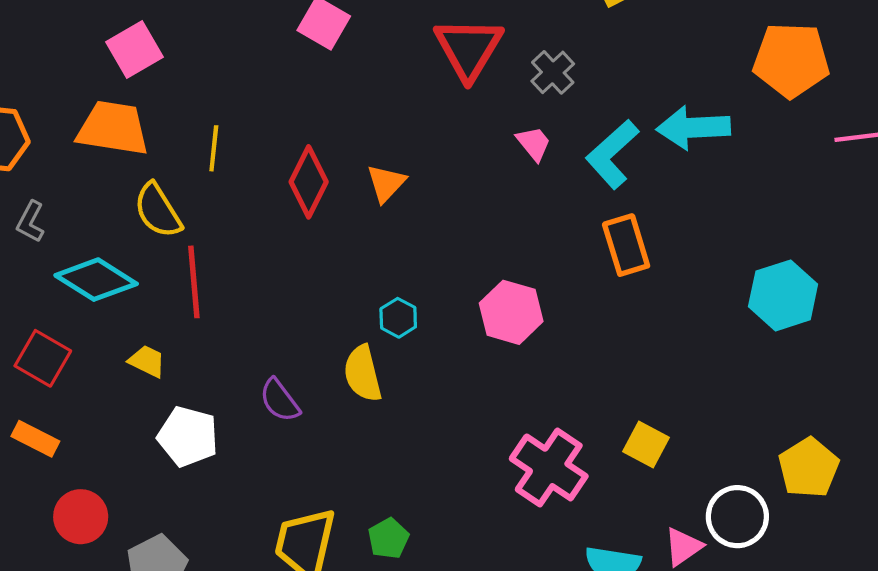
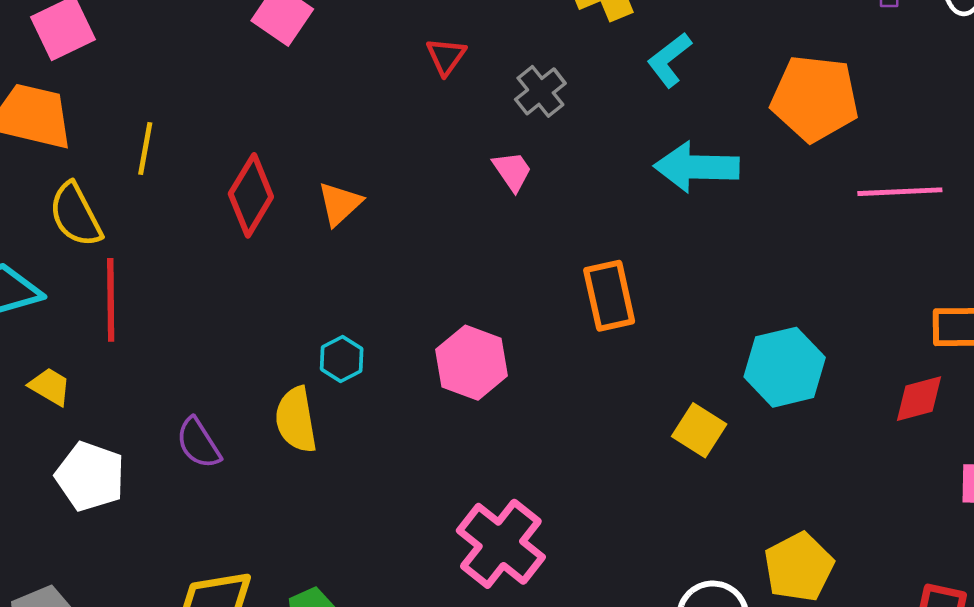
red triangle: (469, 48) -> (446, 56), size x0.5
cyan L-shape: (612, 154) -> (669, 60), moved, size x0.7
yellow square: (646, 445) -> (699, 430), moved

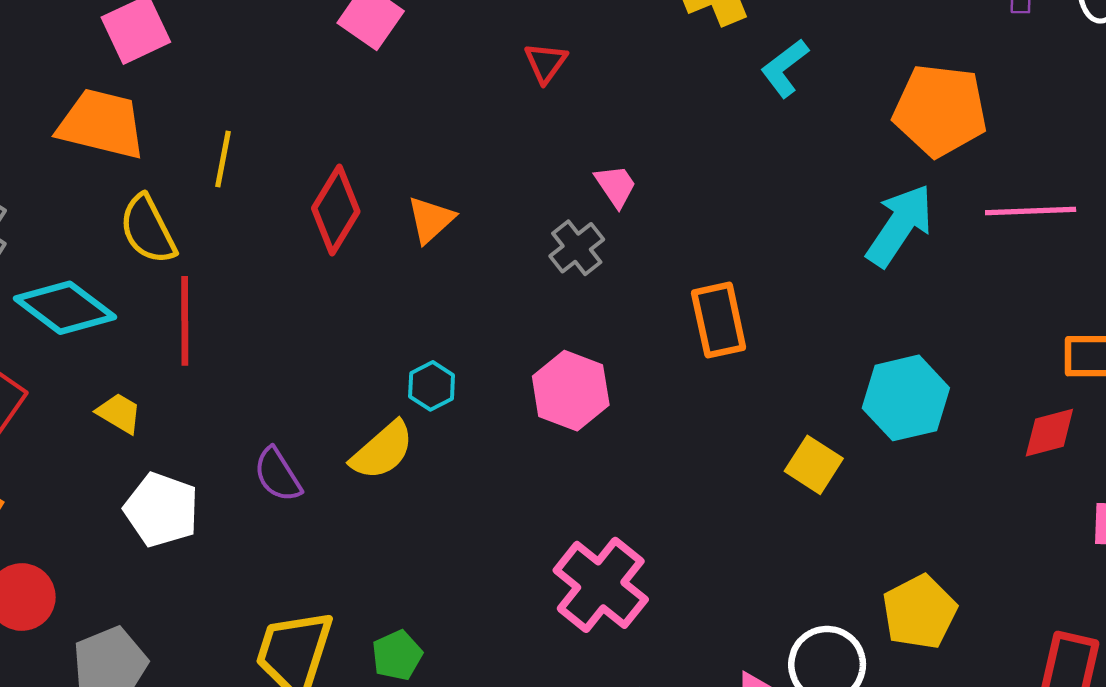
gray cross: (540, 91) -> (577, 248), moved
cyan arrow: (697, 167) -> (900, 225), moved, turned 122
yellow semicircle: (296, 420) -> (382, 450), turned -122

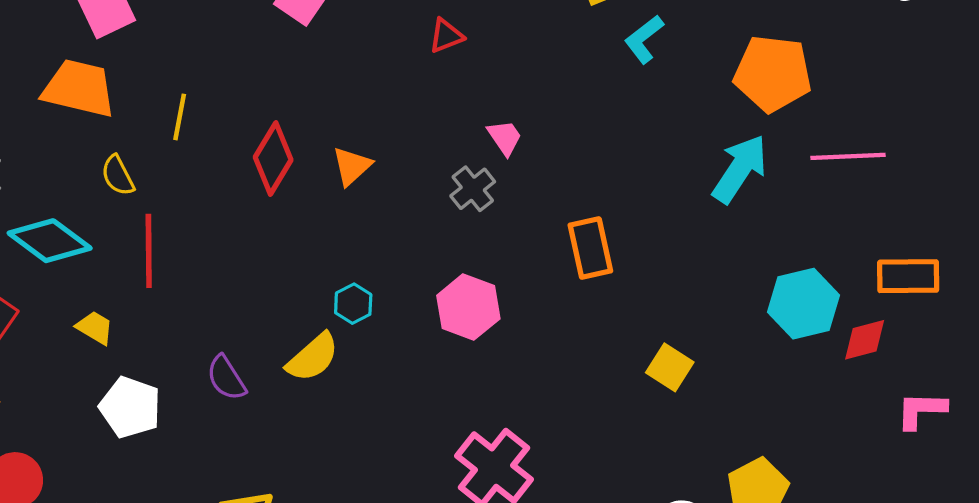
red triangle: (546, 63) -> (446, 36), turned 33
yellow semicircle: (148, 229) -> (118, 175), size x0.7
cyan hexagon: (906, 398) -> (804, 304), moved

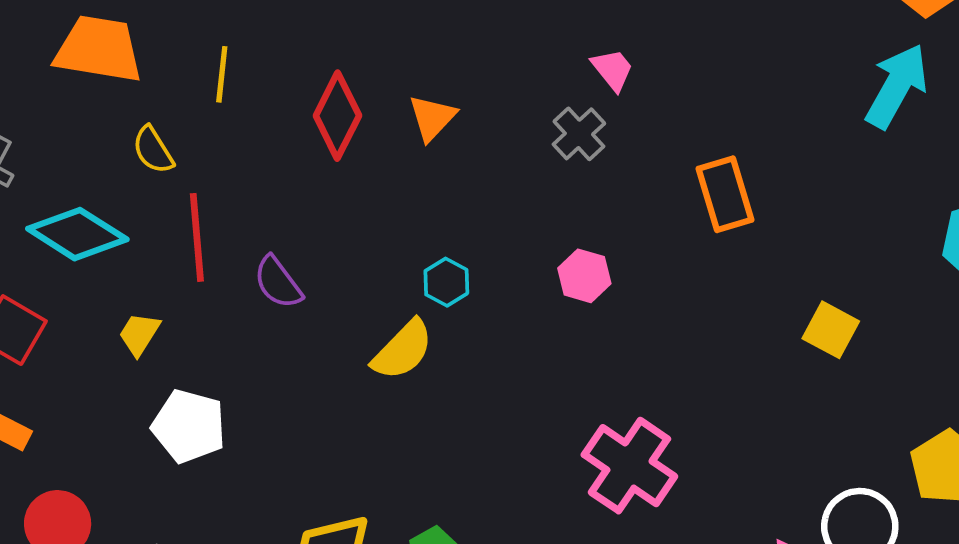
pink hexagon: (468, 307) -> (584, 276), size x0.7
yellow trapezoid: (95, 328) -> (139, 334), turned -84
purple semicircle: (226, 378) -> (278, 282), moved

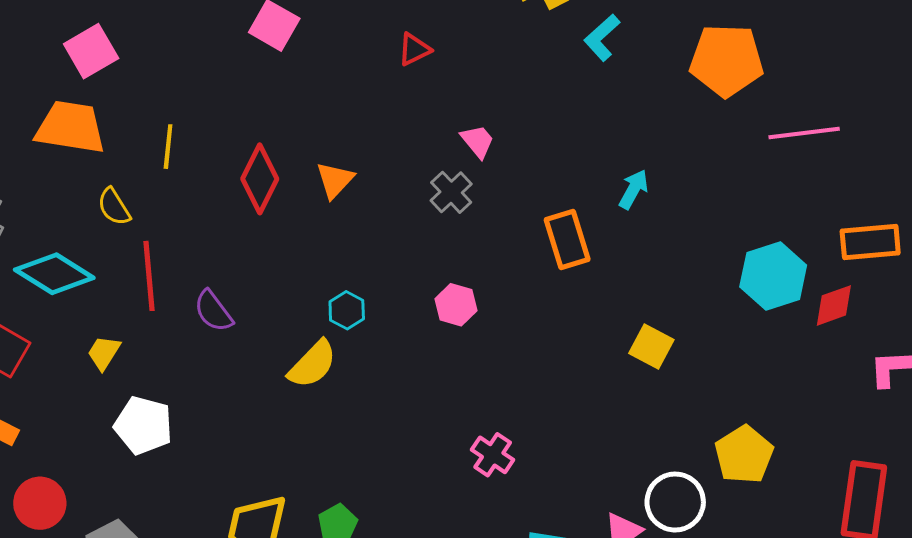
cyan arrow: (897, 86) -> (634, 189), moved, size x0.6
pink cross: (629, 466) -> (493, 455), size x0.6

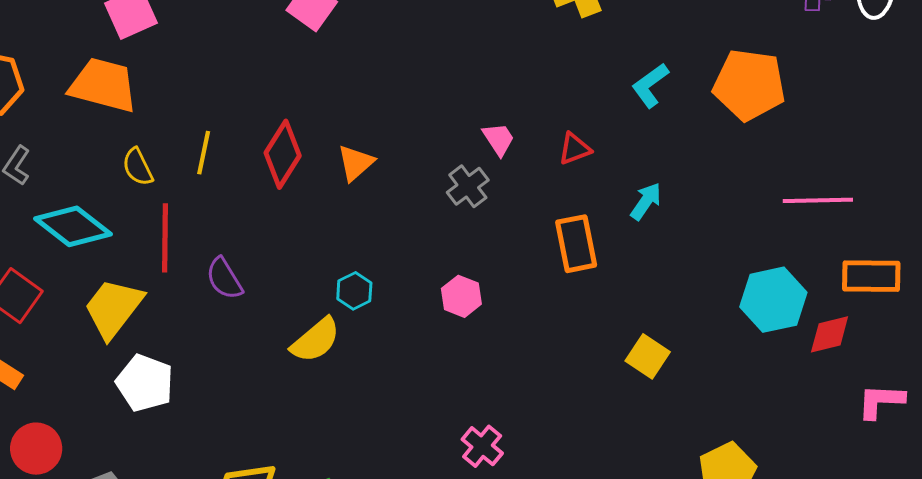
cyan L-shape: (602, 38) -> (650, 85), moved
red triangle: (414, 49) -> (575, 149), moved
pink line: (804, 133) -> (818, 200), moved
yellow line: (168, 147) -> (204, 153), moved
yellow trapezoid: (104, 353) -> (113, 308), size x1.8

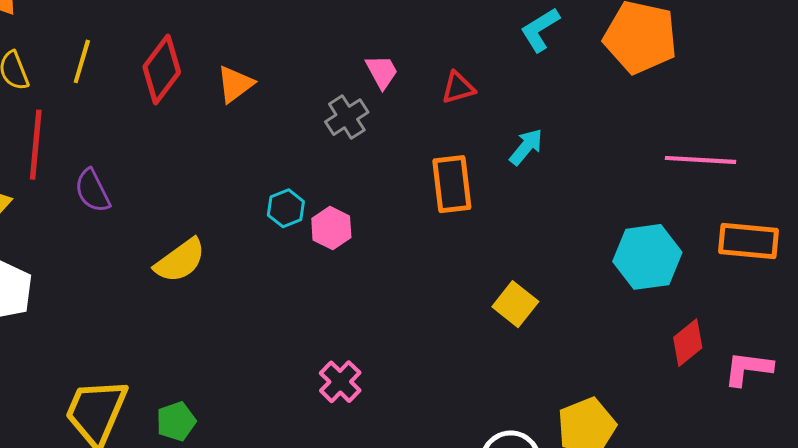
cyan hexagon: (354, 291) -> (286, 208), moved
red diamond: (830, 334) -> (688, 343), moved, turned -30

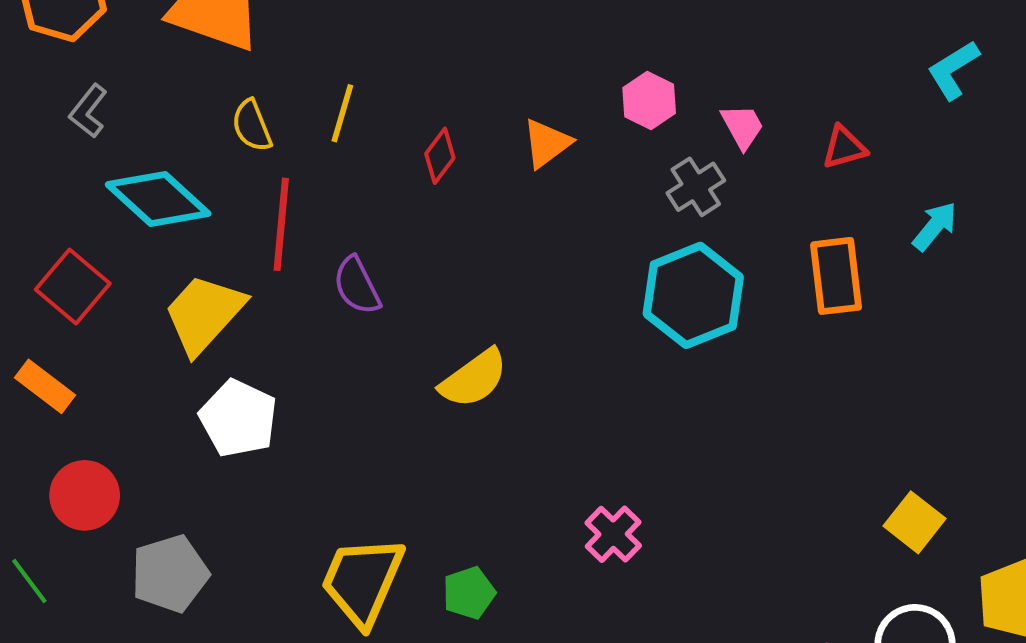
red diamond: (162, 69) -> (440, 156), moved, size x0.6
cyan hexagon: (286, 208) -> (693, 295), moved, size x2.0
pink hexagon: (331, 228) -> (649, 100), moved
yellow square: (515, 304) -> (914, 522), moved
pink cross: (340, 382) -> (613, 534), moved

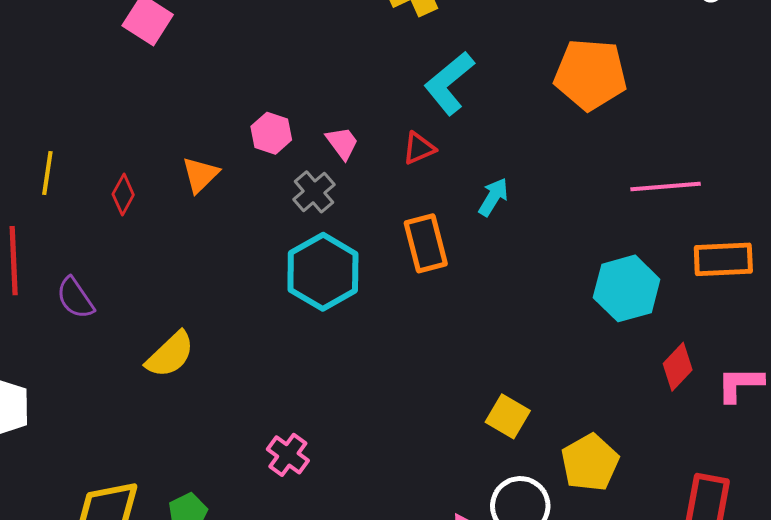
cyan L-shape: (953, 70) -> (449, 83), moved, size x1.4

